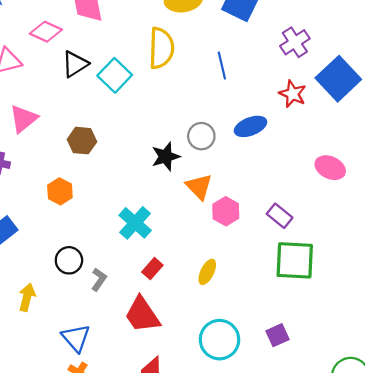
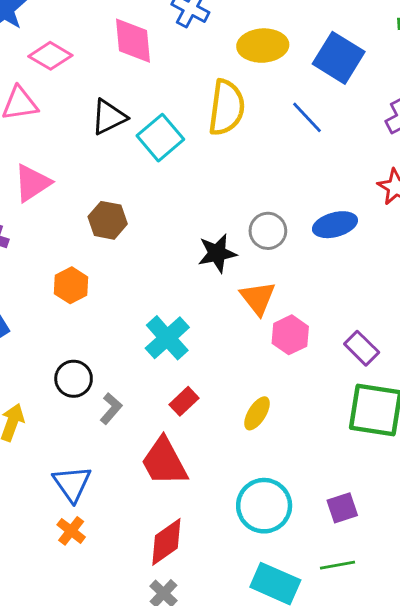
pink diamond: (46, 32) -> (50, 56), moved
blue line: (222, 66) -> (307, 117), moved, turned -36

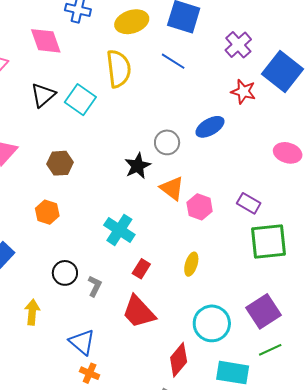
purple square: (342, 508) -> (264, 311), size x1.6
red diamond: (166, 542) -> (179, 360), moved

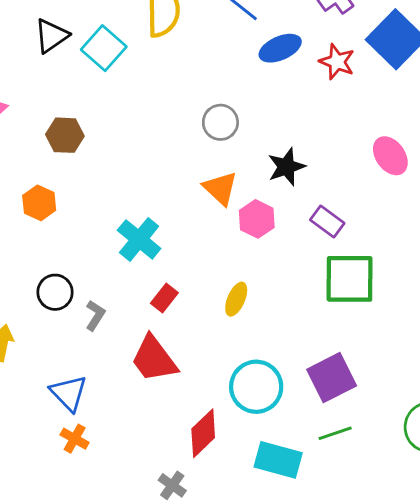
blue ellipse: (210, 127) -> (280, 48), moved
pink ellipse: (288, 153) -> (390, 156), turned 32
black star: (138, 166) -> (286, 167), moved

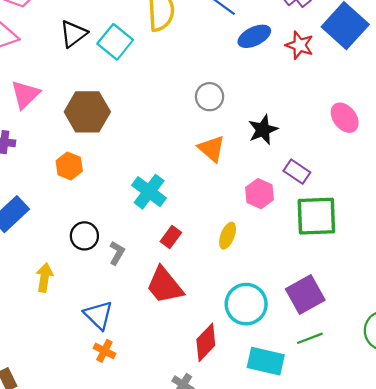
brown hexagon: (65, 135) -> (87, 112), size x1.5
pink hexagon: (257, 219) -> (259, 194), moved

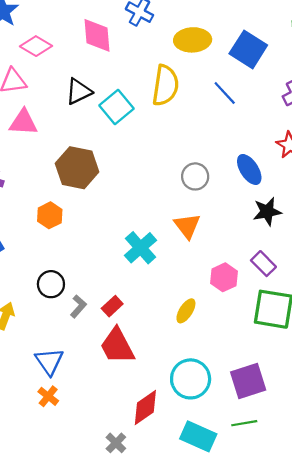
blue ellipse: (254, 36) -> (249, 169), moved, turned 72
pink triangle: (25, 94) -> (23, 122), moved, turned 36
black star: (263, 130) -> (267, 212), moved
cyan cross: (149, 192) -> (141, 248), moved
red rectangle: (171, 237) -> (112, 306), moved

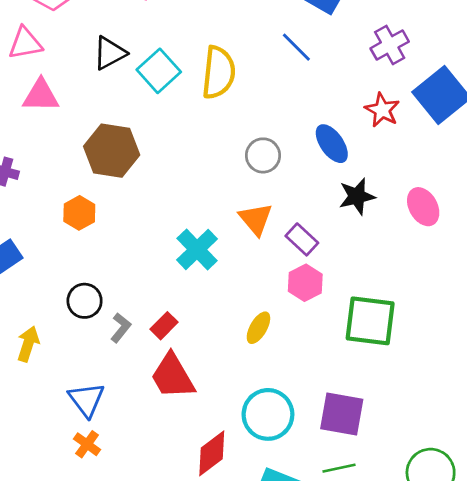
yellow semicircle: (165, 85) -> (219, 72), moved
purple rectangle: (263, 264) -> (302, 239), moved
purple square: (248, 381) -> (342, 414), turned 30

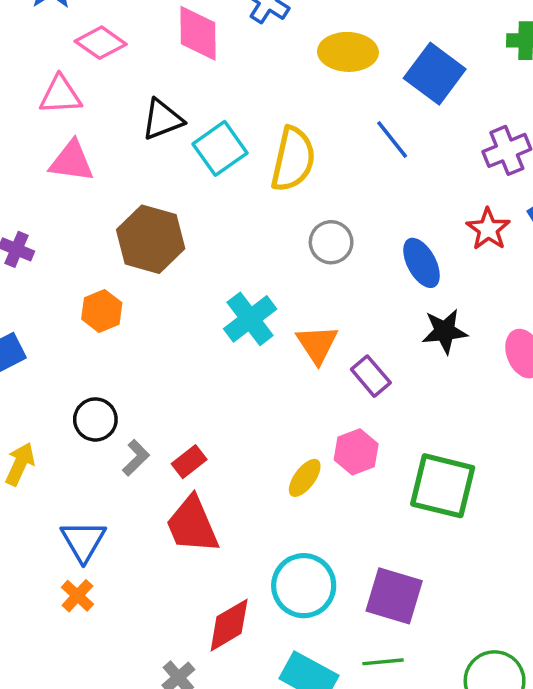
gray circle: (263, 155) -> (331, 242), moved
cyan cross: (197, 249) -> (250, 319), moved
pink hexagon: (305, 283) -> (356, 452), moved

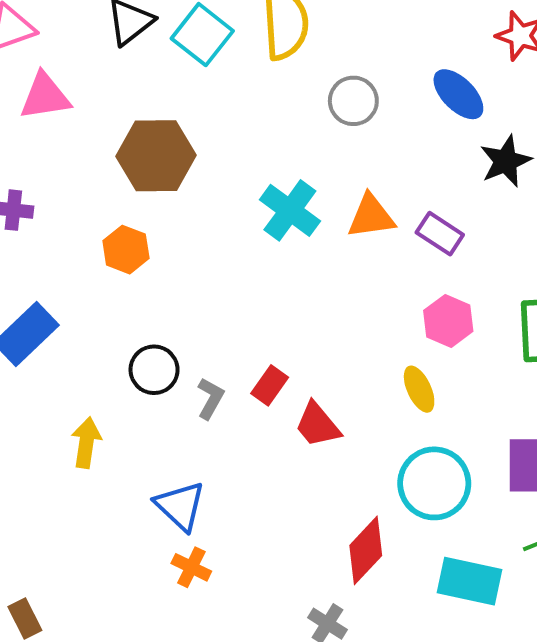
orange triangle: (317, 344) -> (371, 216), turned -48
yellow ellipse: (305, 478) -> (419, 389), moved, turned -45
red trapezoid: (192, 525) -> (317, 425), moved, size x0.7

